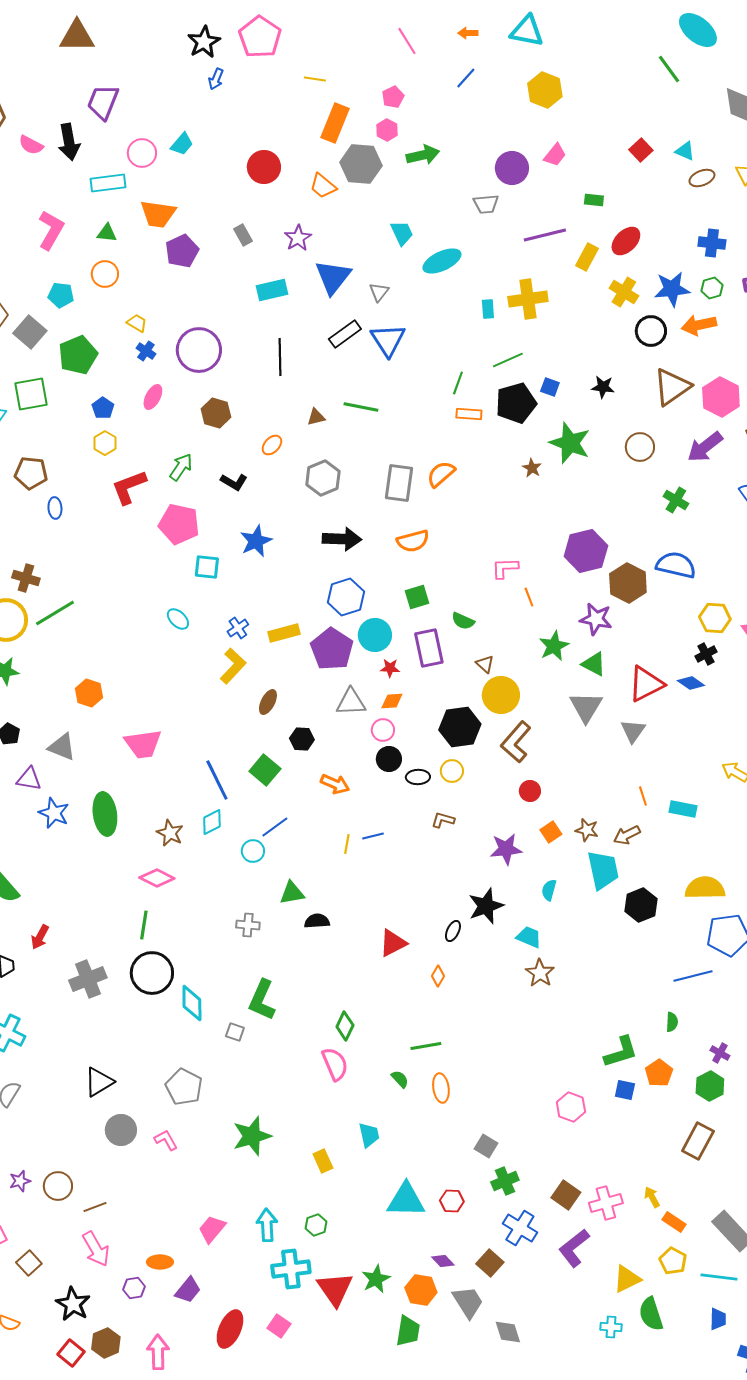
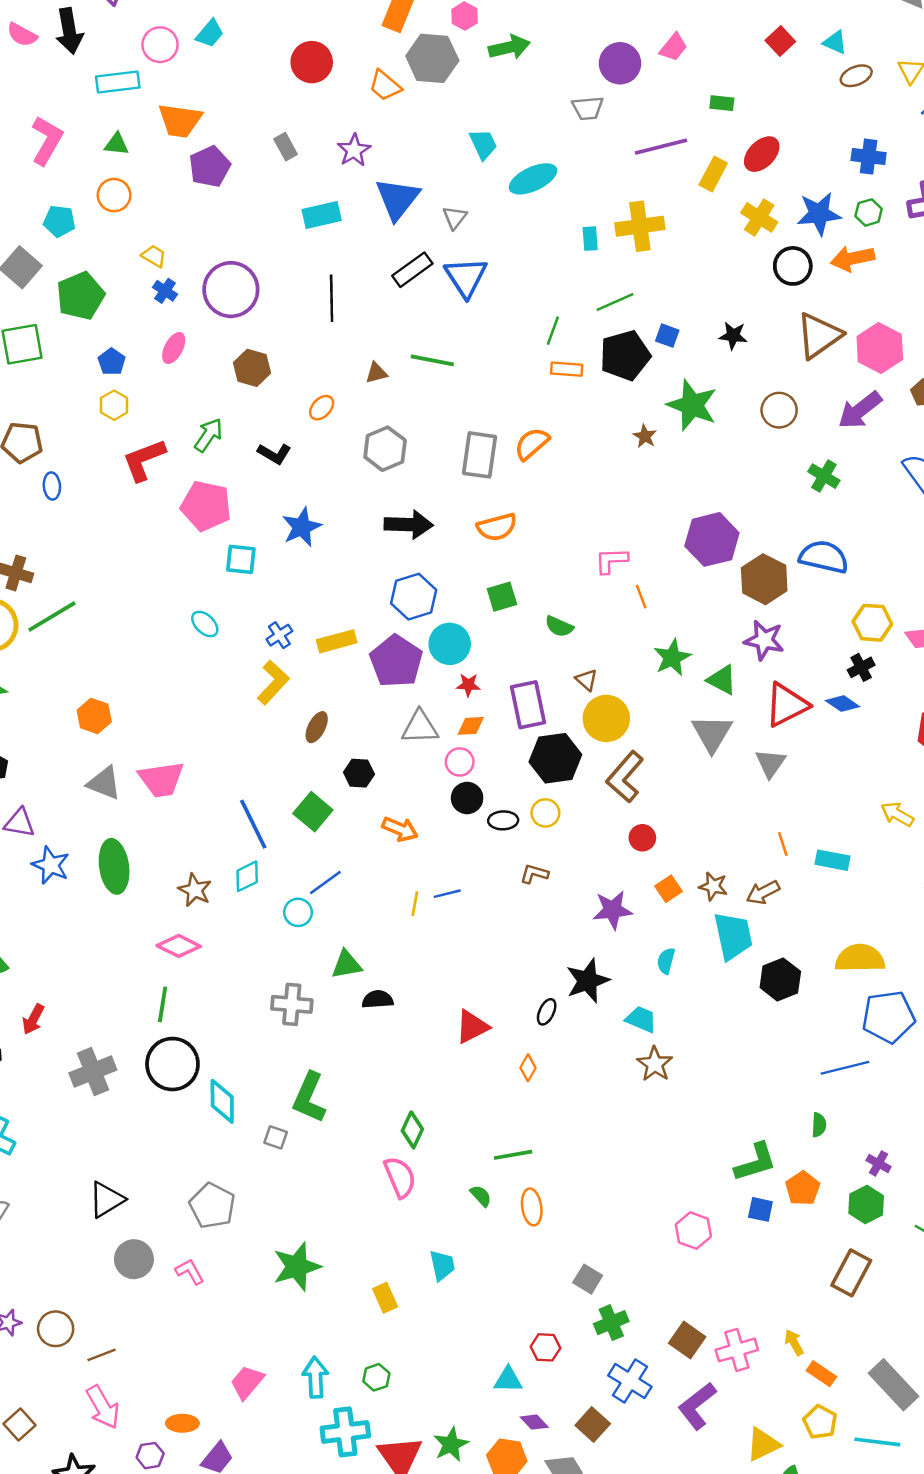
purple star: (596, 619) -> (764, 640), moved
purple rectangle: (429, 648) -> (528, 705), moved
gray triangle: (62, 747) -> (104, 783), moved
gray cross: (248, 925) -> (292, 1004), size x1.4
cyan triangle: (406, 1200) -> (508, 1380), moved, size x0.6

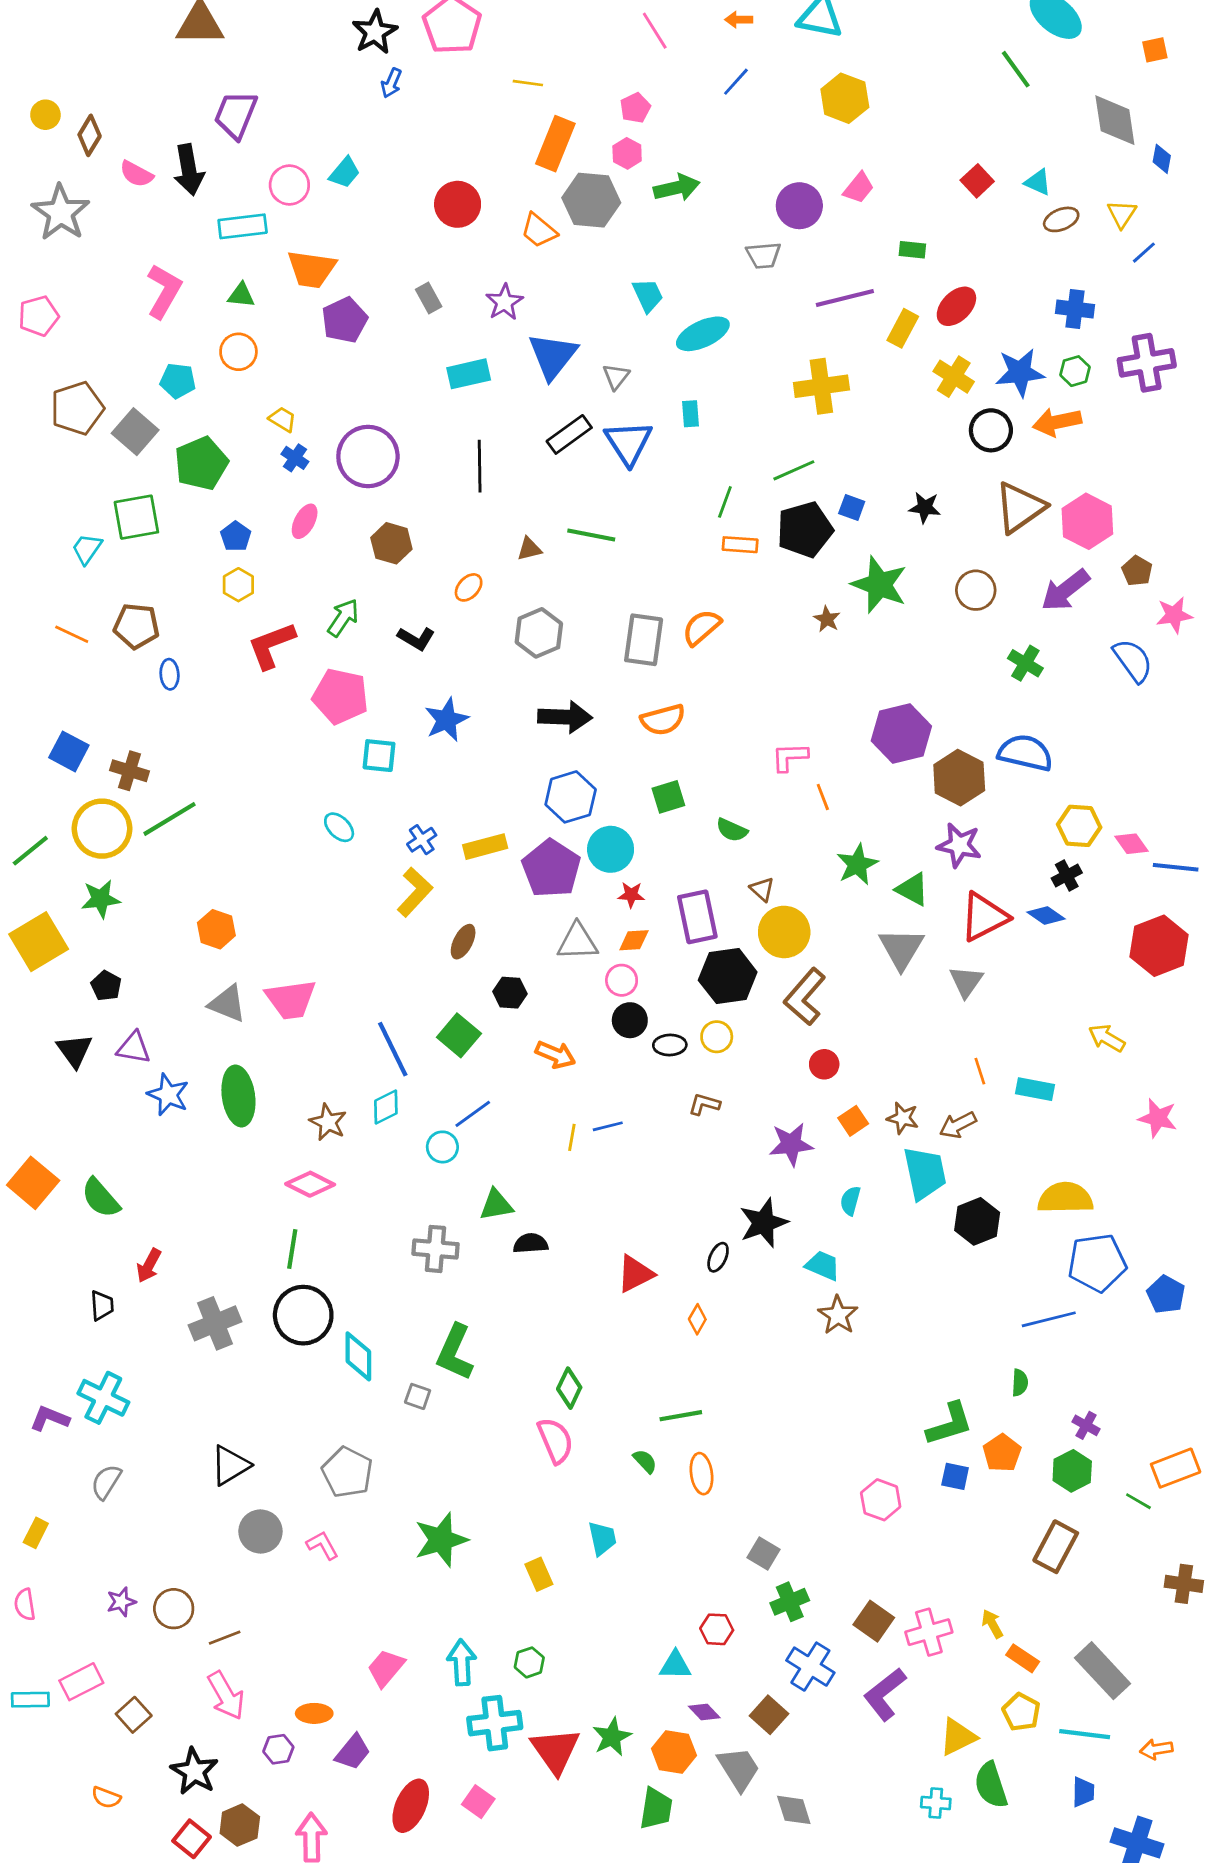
cyan rectangle: (590, 239) -> (690, 414), moved

